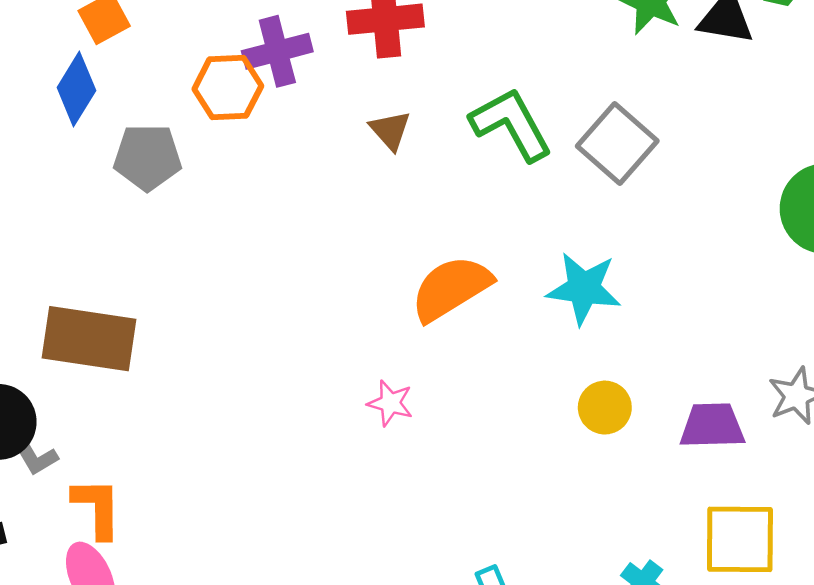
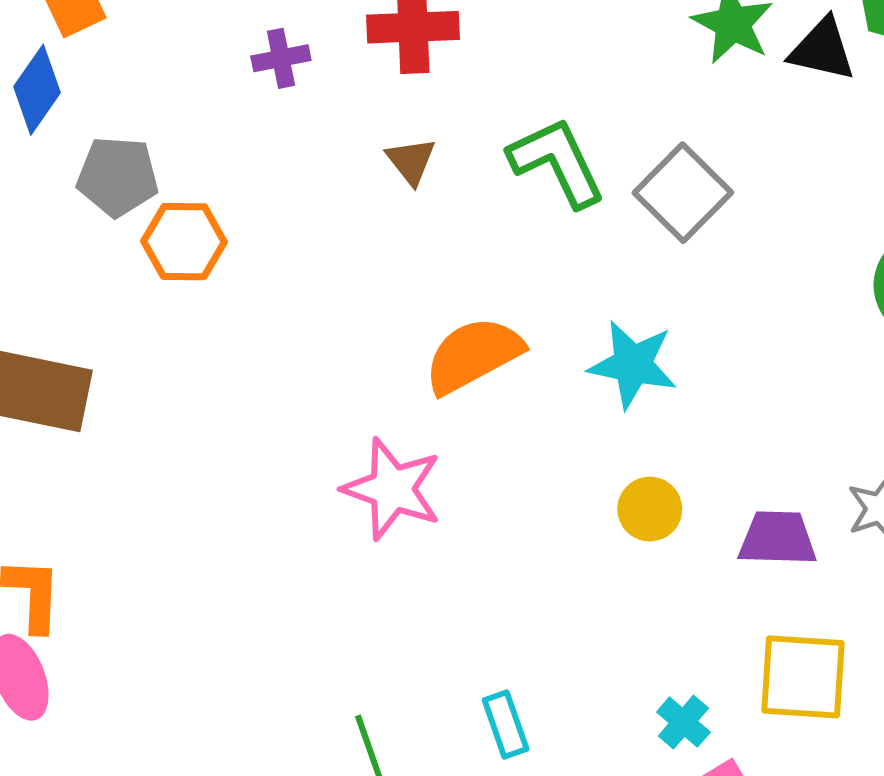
purple cross: (277, 51) -> (281, 58), size x0.7
orange hexagon: (228, 88) -> (184, 242), moved
pink star: (390, 403) -> (392, 489), size x1.8

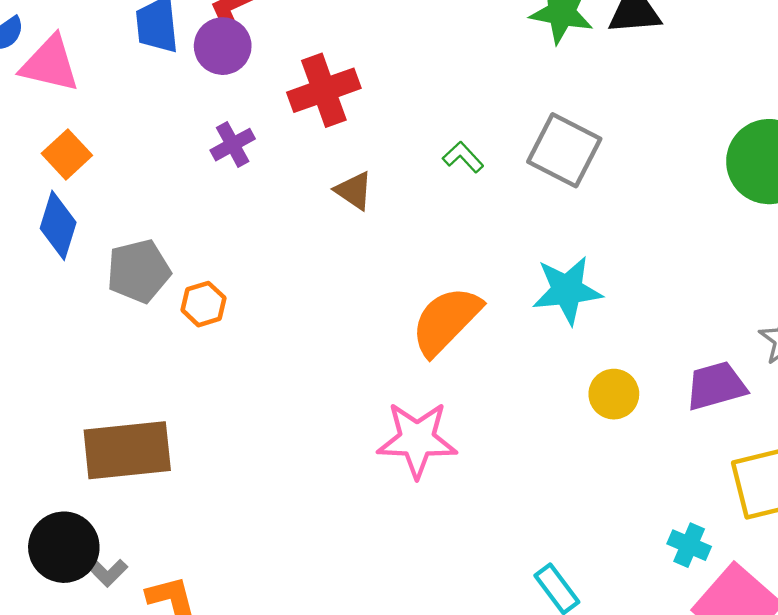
green L-shape: (557, 162) -> (463, 157), size x0.5
orange hexagon: (184, 242) -> (203, 304), size x0.7

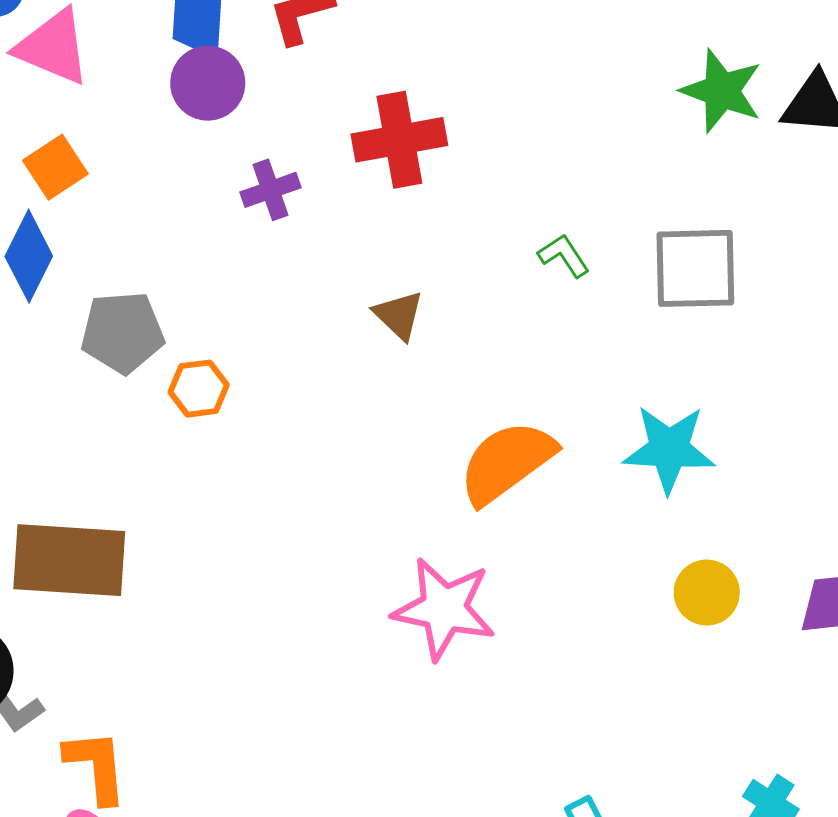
purple circle: (223, 46) -> (208, 83), moved
gray square: (564, 150) -> (695, 268), turned -38
brown triangle: (354, 191) -> (399, 315), moved

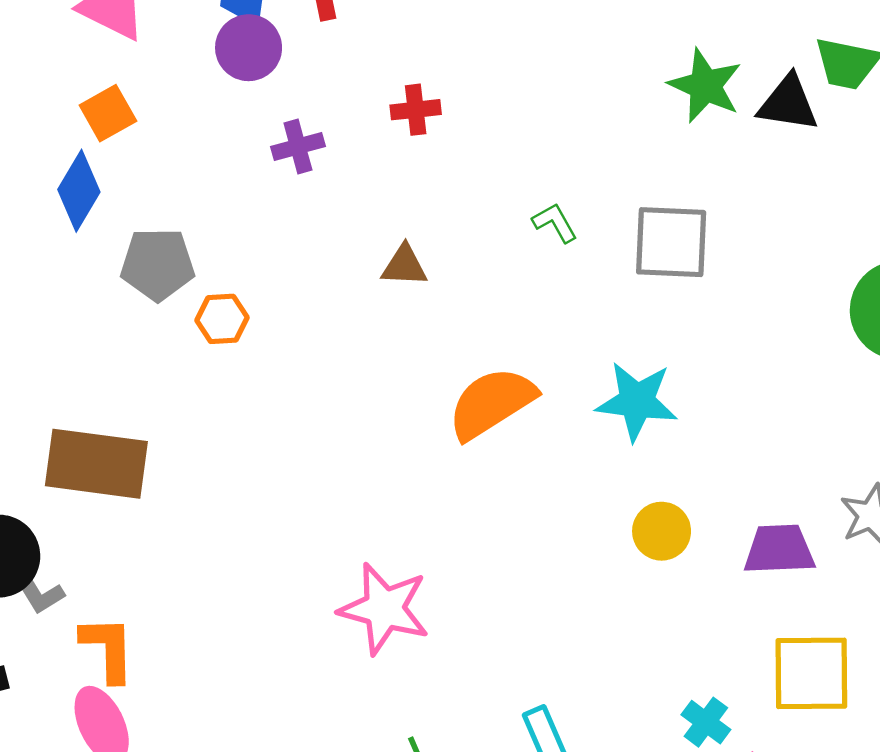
red cross: (399, 140) -> (416, 110), size x0.6
brown triangle: (399, 315) -> (404, 266), turned -45
pink star: (444, 609) -> (384, 609), moved

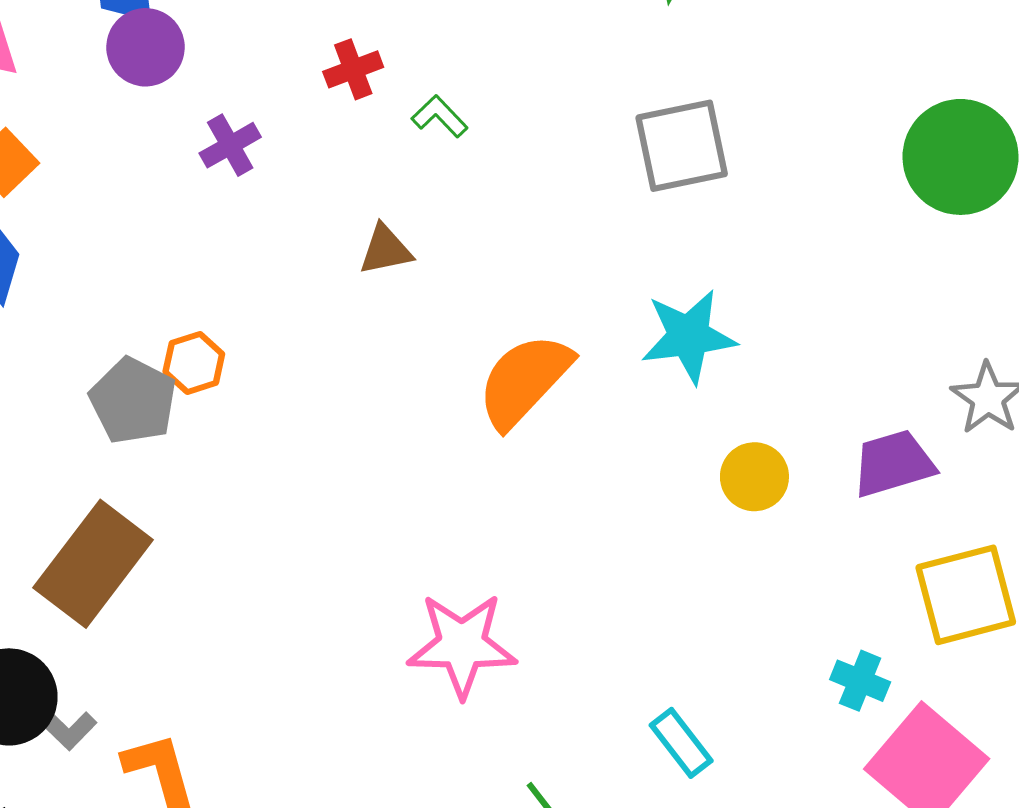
green L-shape: (555, 223) -> (440, 116), moved
gray pentagon: (158, 264) -> (133, 401), moved, turned -30
brown rectangle: (96, 464) -> (93, 564), turned -46

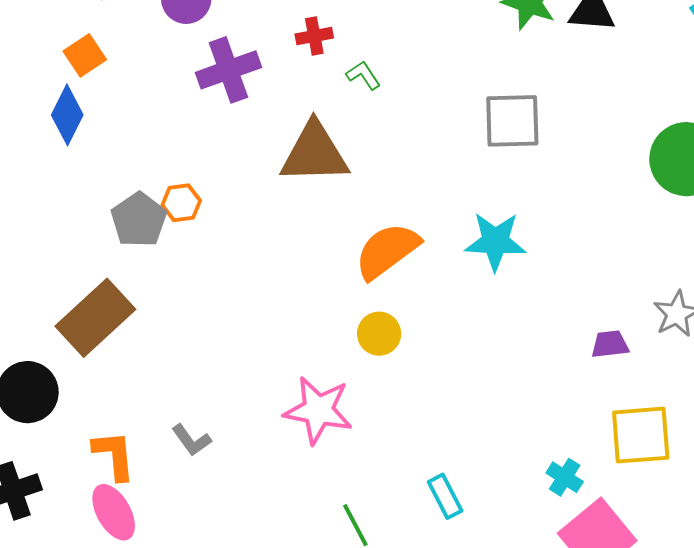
purple cross: (230, 145) -> (228, 70), size x1.6
brown triangle: (386, 250) -> (314, 153), size x2.0
purple trapezoid: (893, 463) -> (610, 344), size x0.7
yellow circle: (754, 477) -> (379, 334), moved
gray L-shape: (64, 726) -> (191, 440), moved

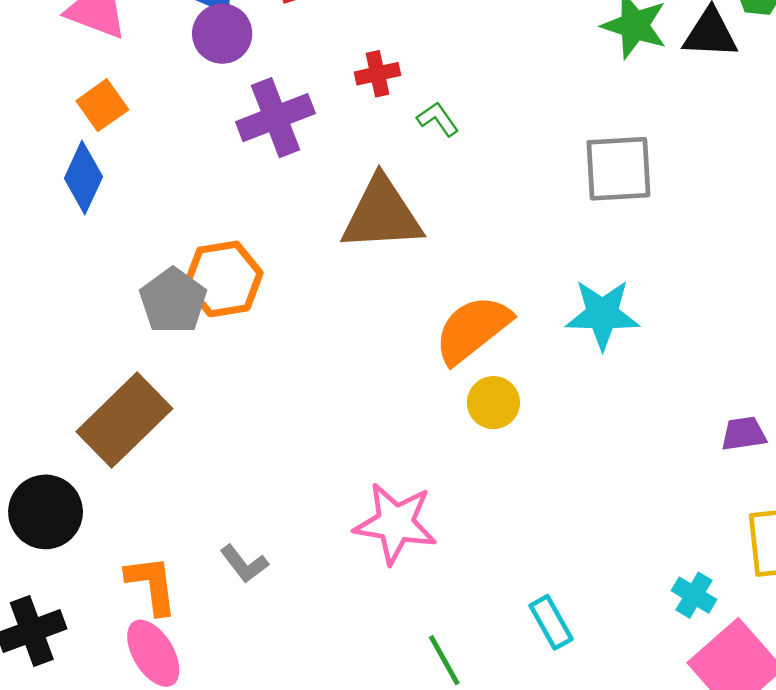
orange hexagon: (181, 203) -> (223, 279), size x1.6
yellow circle: (379, 334) -> (493, 403), moved

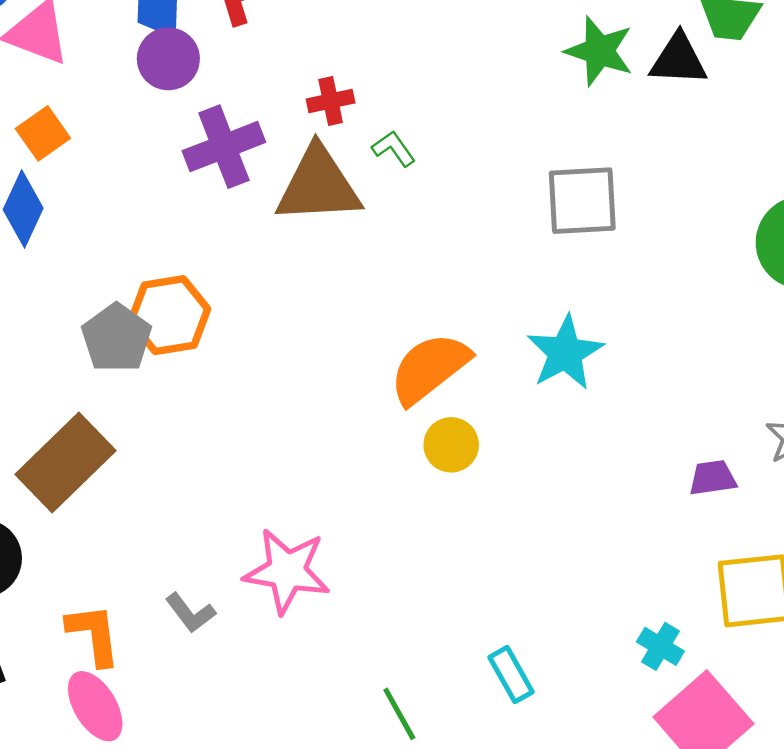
brown triangle: (382, 214) -> (318, 185), moved
cyan star: (602, 314) -> (565, 353), turned -30
pink star: (395, 523) -> (287, 571), moved

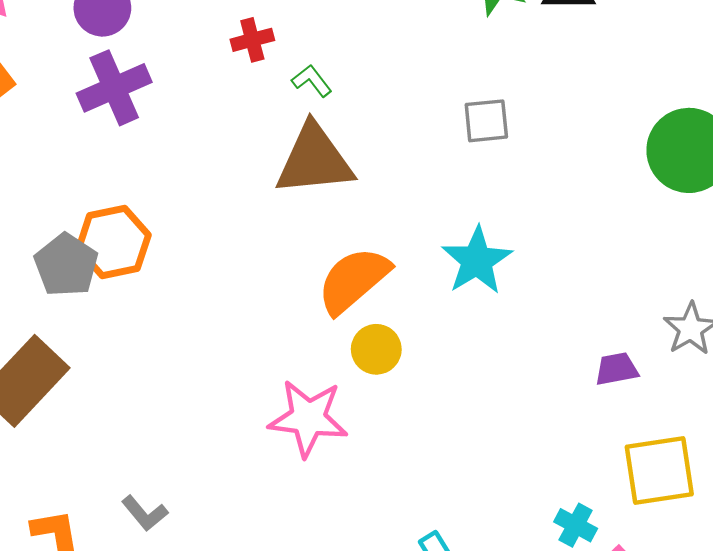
purple cross: (224, 147) -> (114, 88), moved
brown triangle: (318, 185) -> (314, 160), moved
gray square: (582, 201) -> (486, 121), size x0.7
pink star: (287, 571) -> (308, 418), moved

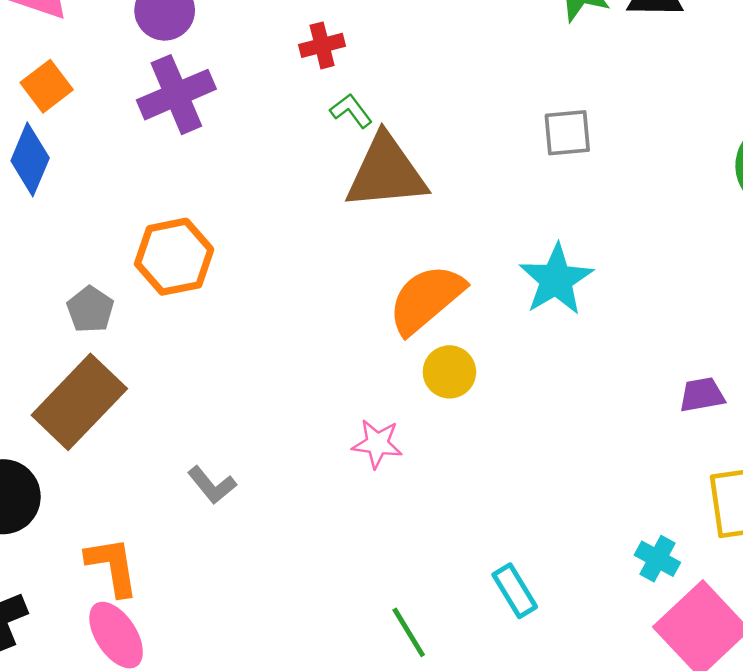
green L-shape: (312, 81) -> (351, 111), moved
gray pentagon: (66, 265) -> (90, 310), moved, size x0.7
pink star: (308, 418) -> (377, 444), size x0.6
gray L-shape: (145, 513) -> (212, 485), moved

